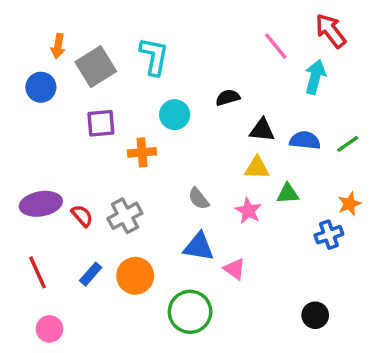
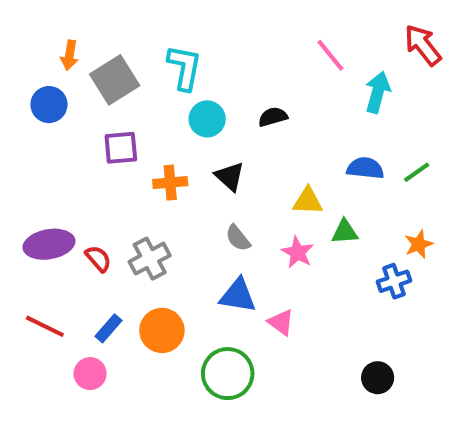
red arrow: (331, 31) -> (423, 45), moved
cyan circle: (175, 115) -> (207, 119), moved
black triangle: (262, 130) -> (230, 176), moved, turned 36
red line: (37, 272) -> (45, 326), turned -40
pink circle: (49, 329) -> (90, 374), moved

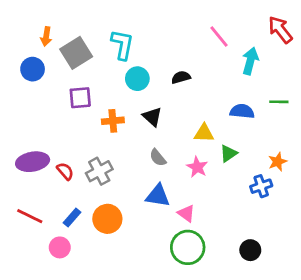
green line: (417, 172) -> (279, 102), moved, turned 36
green triangle: (345, 232) -> (229, 154), turned -30
green circle: (228, 374) -> (188, 247), moved

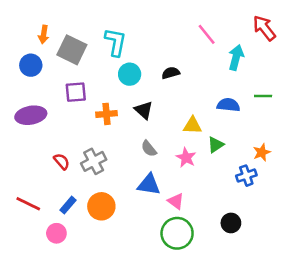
gray square: (76, 53) -> (72, 50), turned -32
purple ellipse: (33, 162) -> (31, 115), moved
black circle: (250, 250) -> (231, 223), moved

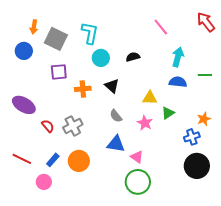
cyan arrow: (236, 57) -> (178, 57), moved
purple ellipse: (31, 115) -> (24, 105), moved, turned 40
black circle: (231, 223) -> (197, 166), moved, size x1.6

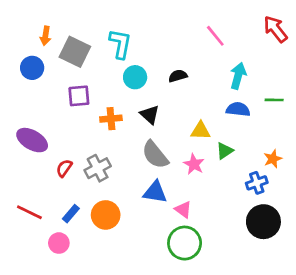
gray semicircle: (116, 116) -> (155, 155), size x1.6
red semicircle: (48, 126) -> (64, 168), turned -104

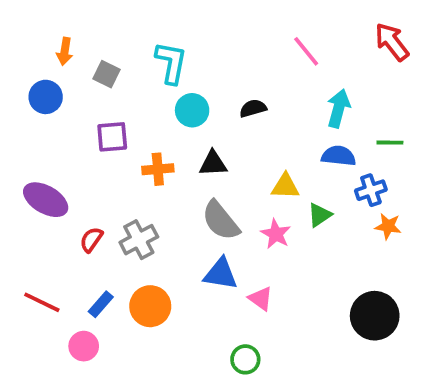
gray square: (75, 52) -> (106, 74), size x0.6
black triangle: (150, 115) -> (213, 164), turned -45
orange star: (273, 159) -> (388, 226), turned 30
blue cross: (257, 183) -> (371, 190), moved
green circle: (185, 243) -> (245, 359), moved, size x0.6

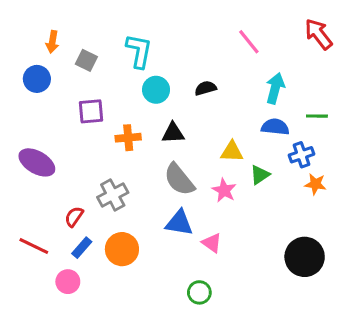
red semicircle: (91, 240) -> (74, 217), moved

